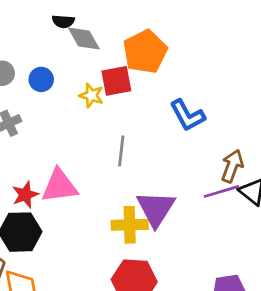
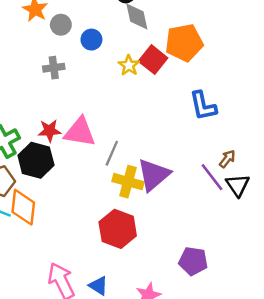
red square: (116, 81) -> (153, 60), turned 32
gray line: (121, 151) -> (112, 153), moved
brown arrow: (232, 166) -> (227, 159), size x0.7
purple line: (221, 191) -> (212, 177), turned 52

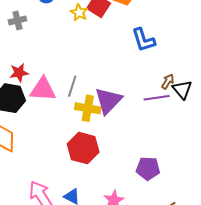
pink triangle: (80, 132) -> (43, 89), moved
purple line: (212, 177) -> (157, 98), turned -55
black triangle: (238, 185) -> (182, 90), moved

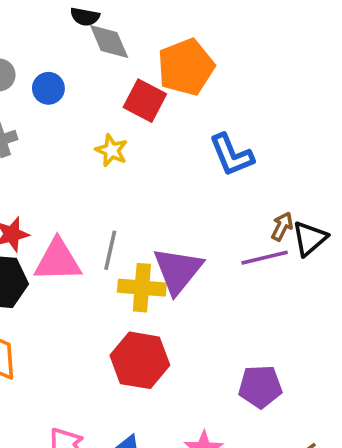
yellow star: (79, 13) -> (112, 150), moved
black triangle: (182, 90) -> (310, 238), turned 35

